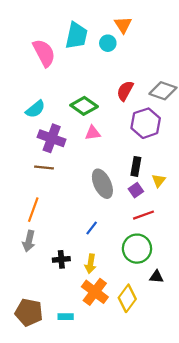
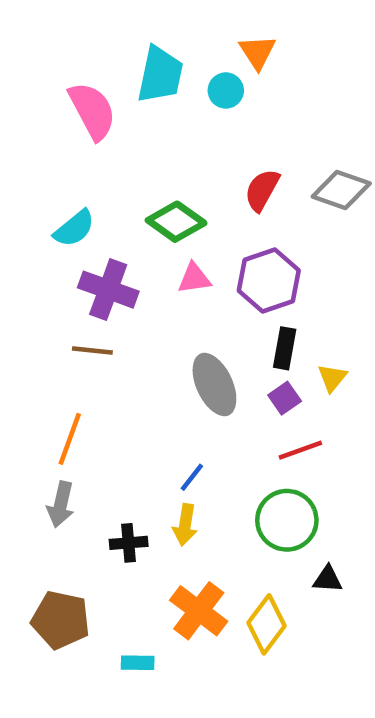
purple hexagon: (146, 123) -> (269, 280), moved
yellow arrow: (91, 264) -> (185, 525), moved
brown pentagon: (29, 312) -> (61, 620), moved

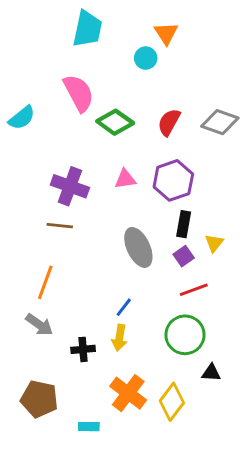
cyan trapezoid: (160, 75) -> (87, 29), moved
pink semicircle: (92, 111) -> (79, 93), moved
green diamond: (176, 222) -> (115, 122), moved
cyan semicircle: (74, 228) -> (22, 118), moved
gray arrow: (61, 504) -> (39, 325), turned -68

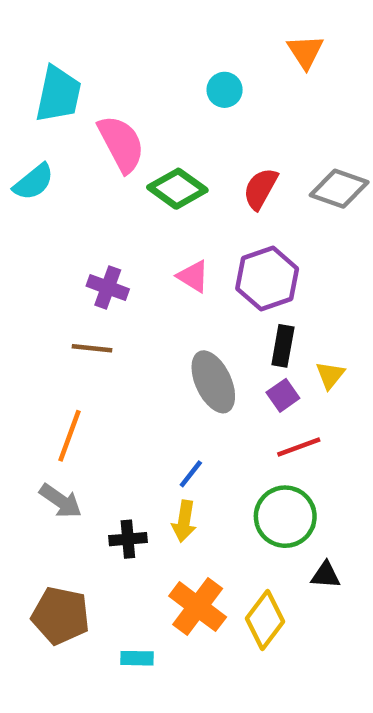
cyan trapezoid: (87, 29) -> (58, 94), moved
orange triangle: (166, 33) -> (305, 52), moved
pink triangle: (125, 179) -> (193, 276), turned 40
purple cross: (70, 186) -> (108, 288), size x0.7

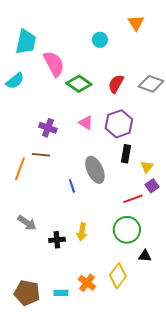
purple square: (283, 395) -> (152, 186), moved
orange line: (70, 436) -> (20, 169), moved
blue line: (191, 474) -> (72, 186), moved, turned -56
orange cross: (198, 607) -> (87, 283), moved, size x0.7
brown pentagon: (61, 615) -> (27, 293), moved

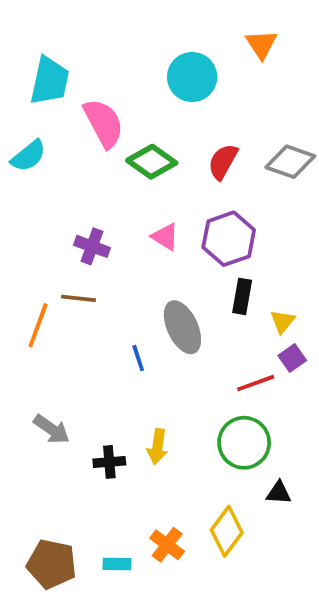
cyan circle: (100, 40) -> (192, 77), size x1.6

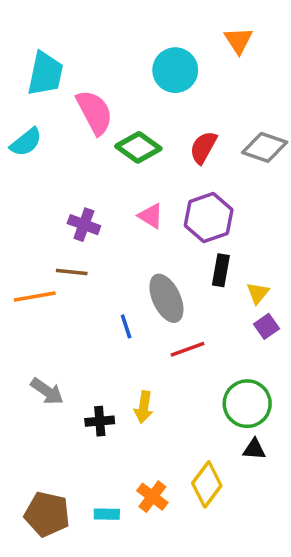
orange line: (38, 325) -> (35, 297), turned 60
red line: (256, 383) -> (187, 349), moved
green circle: (244, 443) -> (247, 404), moved

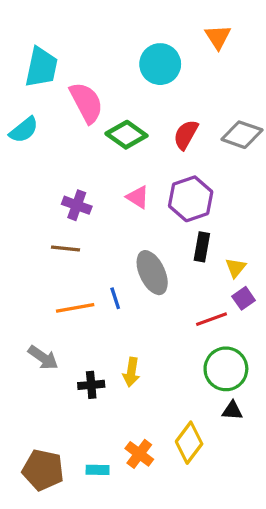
orange line: (35, 297) -> (75, 308), moved
red line: (187, 349) -> (211, 319), moved

